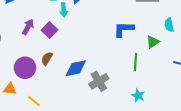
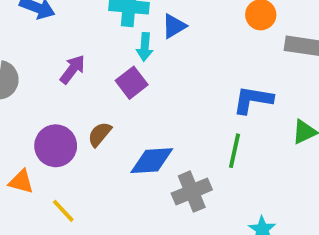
purple square: (49, 30) -> (132, 83), moved
green line: (135, 62) -> (234, 151), moved

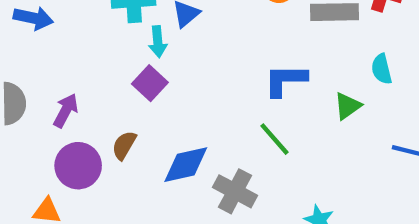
purple arrow: (72, 69) -> (66, 111), moved
green line: (234, 151) -> (274, 139), turned -44
gray cross: (192, 192) -> (235, 191), turned -30

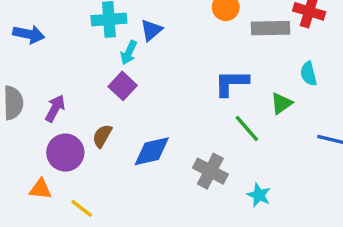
cyan arrow: (158, 42) -> (129, 53), turned 30
green line: (274, 139) -> (247, 129), moved
gray cross: (235, 191) -> (210, 171), moved

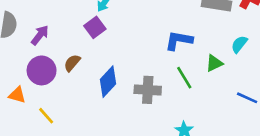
cyan semicircle: (309, 74) -> (239, 44), turned 42
blue diamond: (152, 151) -> (108, 82), turned -44
gray cross: (210, 171) -> (148, 90), moved, turned -35

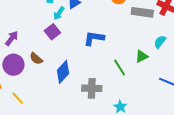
blue L-shape: (179, 40) -> (94, 38), moved
brown semicircle: (72, 63) -> (36, 59), turned -88
gray cross: (148, 90) -> (92, 88), moved

